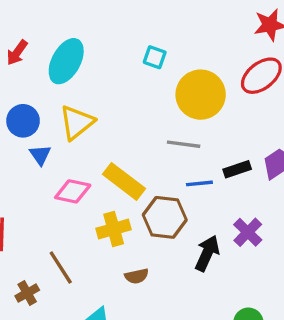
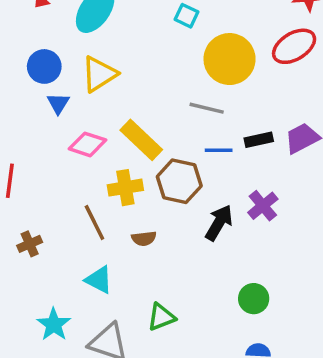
brown line: (61, 267) -> (94, 223), moved

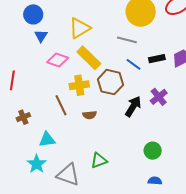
yellow triangle: (99, 74) -> (80, 28), moved
blue line: (219, 150) -> (134, 64), turned 35
cyan triangle: (99, 280) -> (47, 139), moved, turned -36

